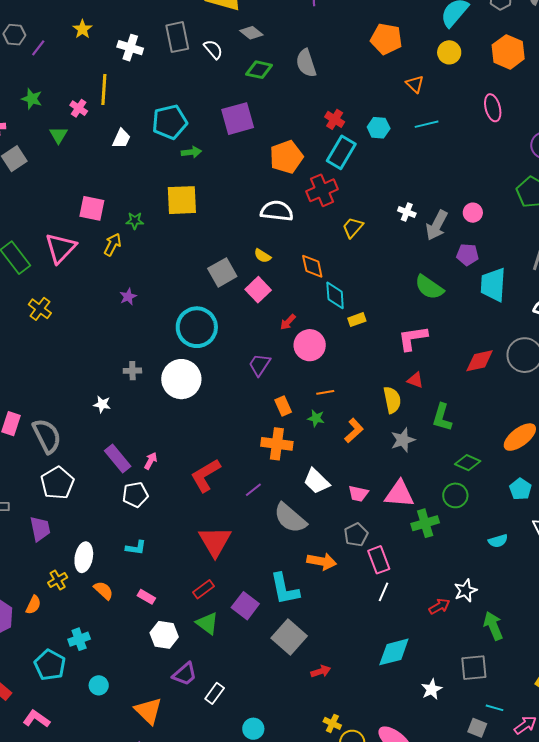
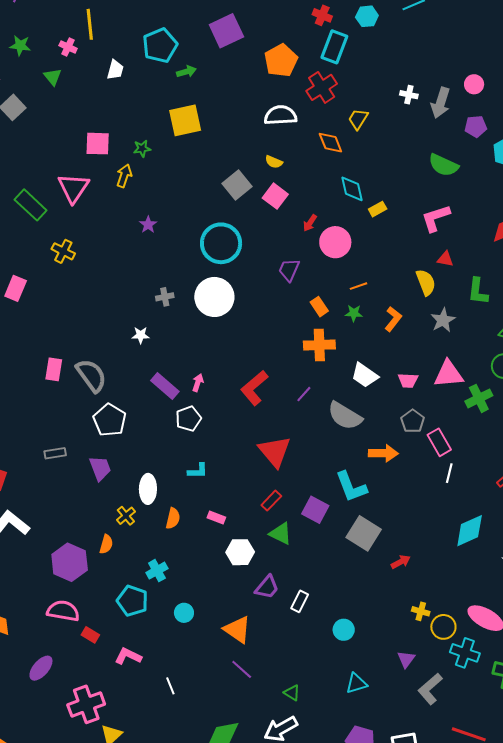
orange diamond: (312, 266) -> (330, 143), moved
orange semicircle: (103, 590) -> (173, 518), turned 70

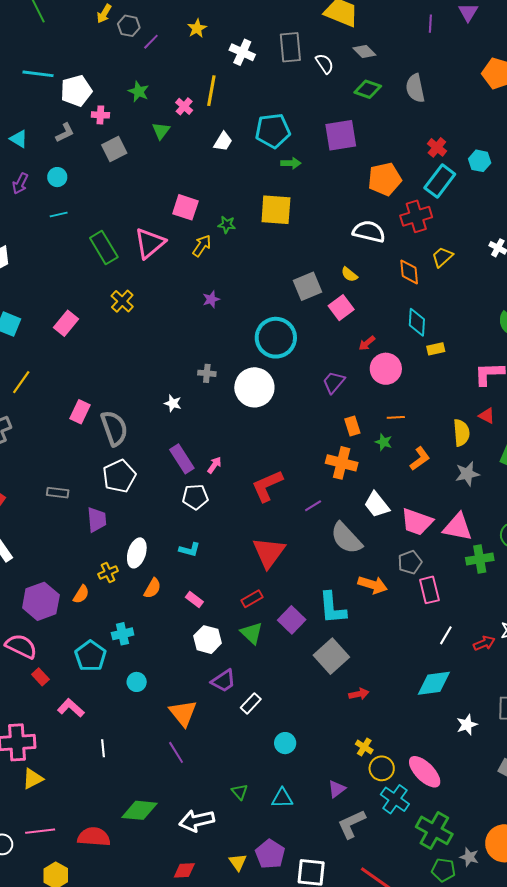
pink trapezoid: (408, 380) -> (417, 522), size x1.6
white line: (449, 473) -> (446, 635), moved
green triangle: (292, 693) -> (240, 792), moved

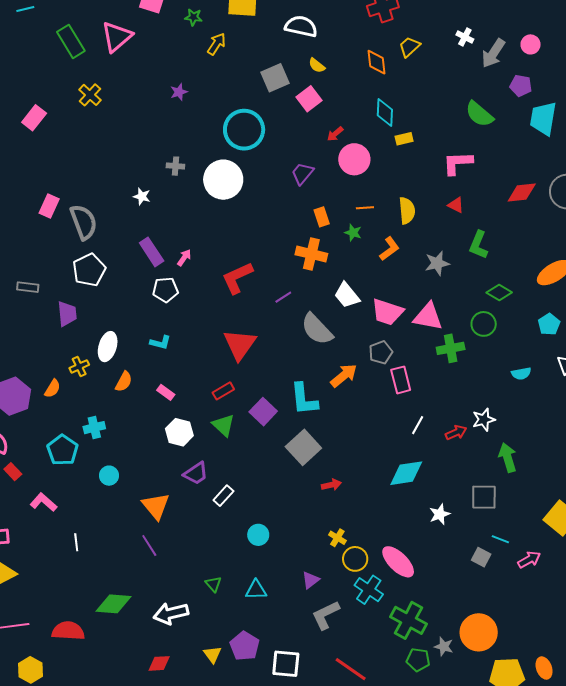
white semicircle: (369, 232) -> (301, 26), moved
yellow arrow: (202, 246) -> (217, 44), moved
yellow semicircle: (461, 433) -> (407, 211), moved
orange arrow: (373, 585) -> (344, 375), turned -56

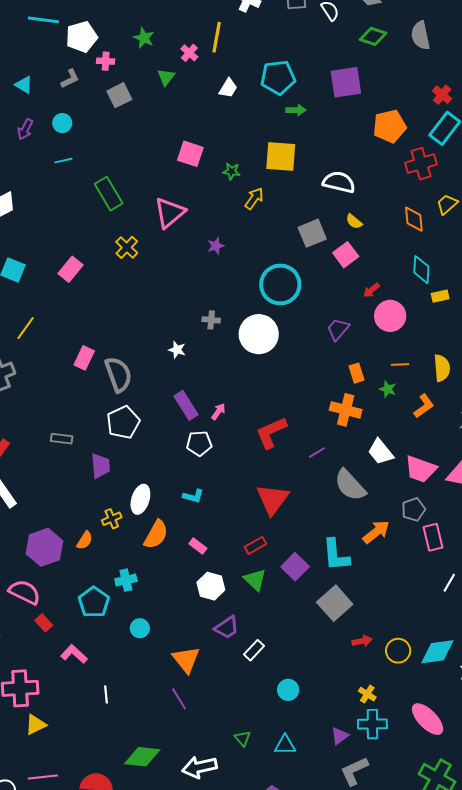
pink triangle: (117, 37) -> (170, 213), moved
orange semicircle: (124, 382) -> (156, 535), size x1.4
cyan diamond: (406, 473) -> (437, 652), moved
yellow circle: (355, 559) -> (398, 651), moved
cyan cross: (369, 590) -> (372, 724), moved, turned -36

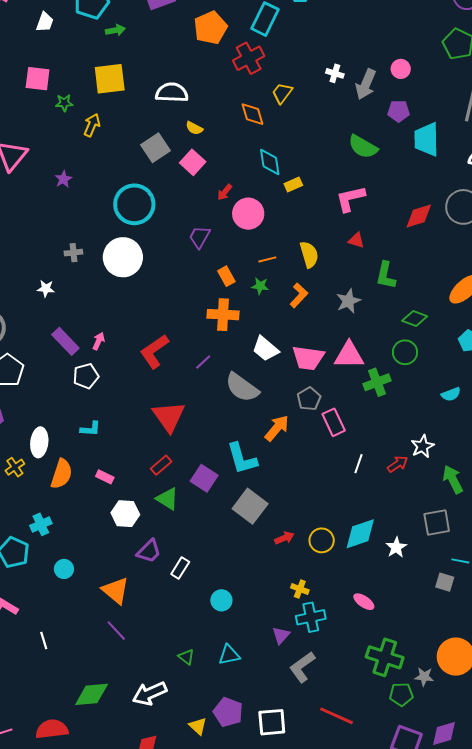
pink square: (190, 154) -> (38, 79), moved
pink ellipse: (428, 719) -> (364, 602), size x0.6

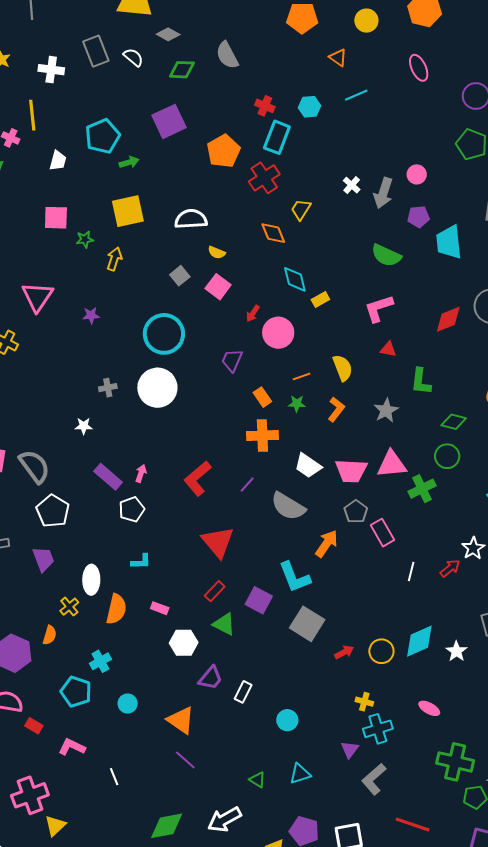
white cross: (335, 73) -> (352, 185), turned 30
gray square: (156, 148) -> (180, 276), size x0.7
purple star: (63, 179) -> (91, 315), turned 30

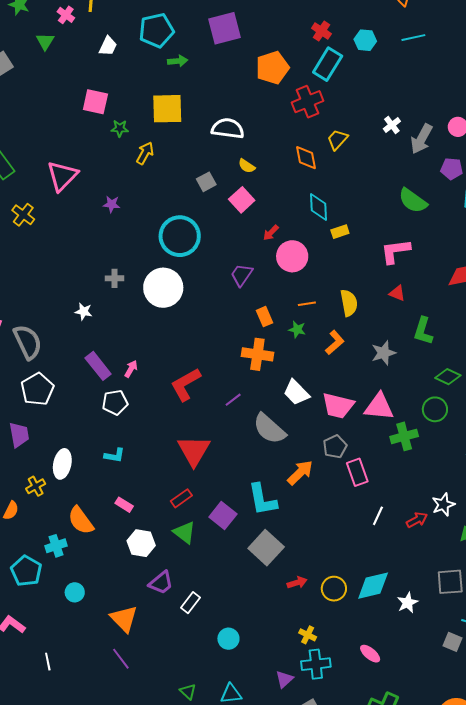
orange semicircle: (116, 609) -> (81, 520), moved, turned 120

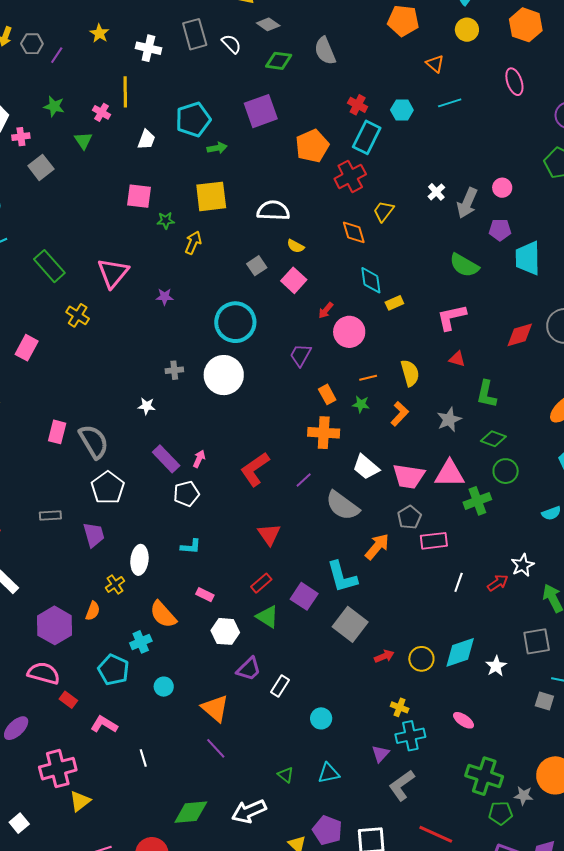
green diamond: (448, 377) -> (493, 439), moved
red triangle: (194, 451) -> (269, 534), size x0.7
pink rectangle: (357, 472) -> (434, 541), turned -72

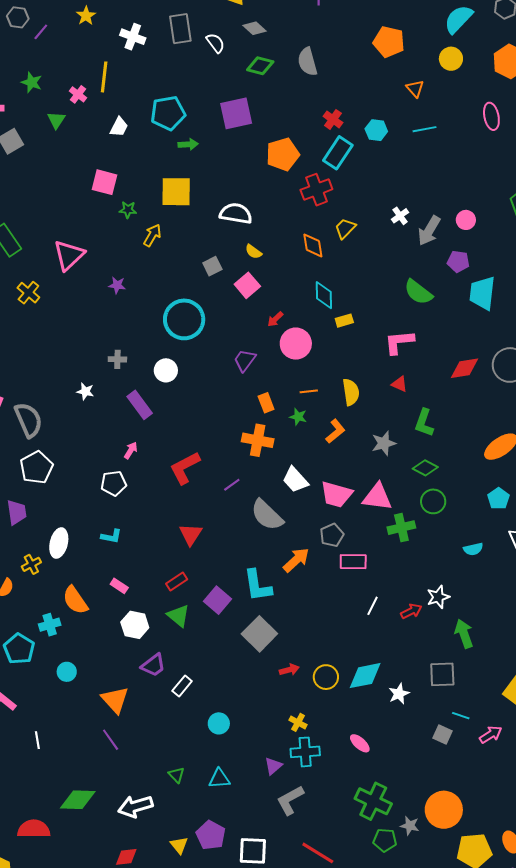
white circle: (224, 375) -> (166, 370), size x0.6
purple rectangle: (166, 459) -> (140, 405), moved

